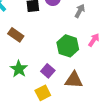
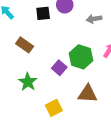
gray arrow: (80, 11) -> (94, 19), turned -128
purple square: (48, 71) -> (59, 68), moved

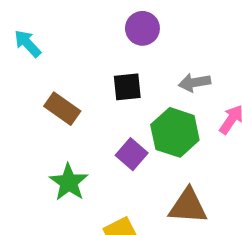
black square: (43, 13) -> (127, 87), moved
gray arrow: (94, 19) -> (194, 83), moved

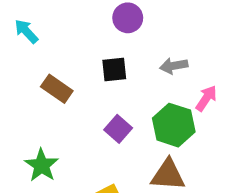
green hexagon: (175, 132) -> (174, 125), moved
green star: (69, 182) -> (42, 165), moved

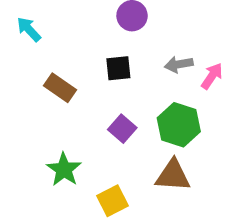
pink arrow: (206, 98) -> (212, 76), moved
green star: (42, 165) -> (64, 170), moved

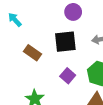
black square: (118, 68) -> (65, 42), size x1.5

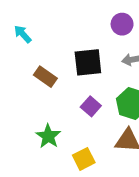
purple circle: (73, 12) -> (122, 24), moved

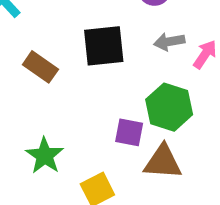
purple square: (91, 106) -> (129, 132), moved, turned -30

